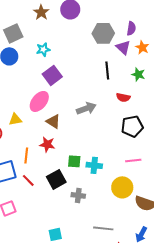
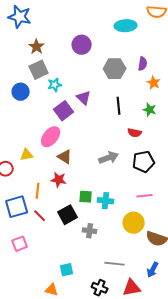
brown star: (41, 12) -> (37, 47), moved
gray square: (13, 33) -> (39, 70), moved
purple triangle: (123, 47) -> (84, 98), moved
gray arrow: (86, 108) -> (109, 158), moved

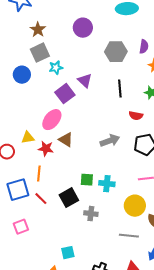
red star: (59, 180) -> (46, 149), moved
gray line: (115, 264) -> (129, 236), moved

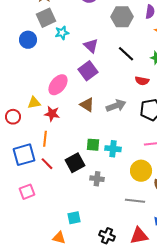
black line: (120, 89) -> (126, 54), turned -42
purple square: (65, 94) -> (88, 71), moved
brown triangle: (66, 140) -> (87, 105), moved

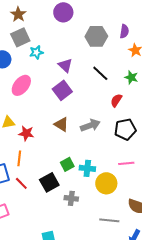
red semicircle: (142, 81) -> (116, 100), turned 112
pink ellipse: (58, 85) -> (21, 85), moved
green square: (93, 145) -> (67, 164), turned -32
yellow circle: (141, 171) -> (106, 183), moved

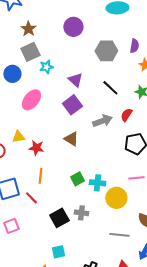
gray arrow: (90, 125) -> (102, 121), moved
orange line: (19, 158) -> (40, 176), moved
black square: (49, 182) -> (59, 218), moved

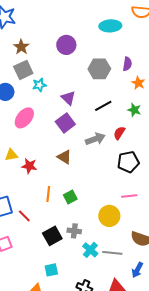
black line: (110, 88) -> (103, 106), turned -72
orange line: (40, 176) -> (48, 194), moved
cyan cross: (97, 183) -> (90, 250), moved, turned 35

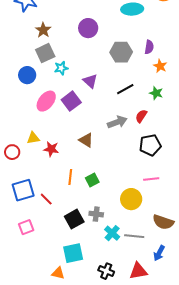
purple square: (65, 123) -> (71, 101), moved
cyan square: (51, 270) -> (73, 253), size x1.5

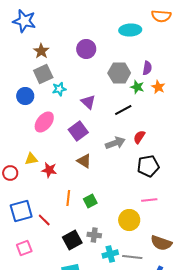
green star: (156, 93) -> (137, 87), moved
purple square: (71, 101) -> (78, 131), moved
cyan cross: (112, 233) -> (110, 254), turned 35

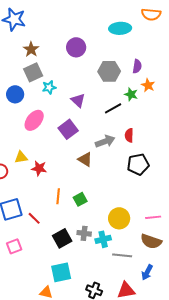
green star: (137, 87) -> (131, 94), moved
red semicircle: (139, 137) -> (129, 135), turned -32
brown triangle: (84, 161) -> (85, 159), moved
pink line: (149, 200) -> (153, 217), moved
cyan cross: (110, 254) -> (103, 239), moved

